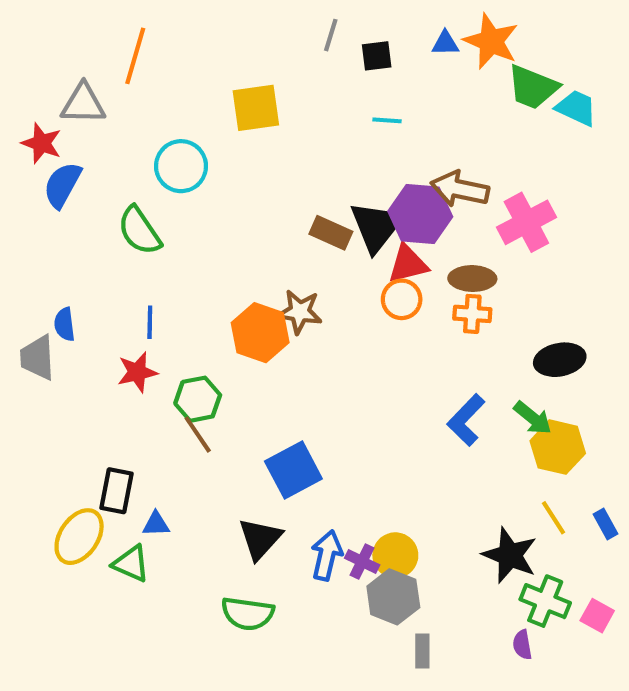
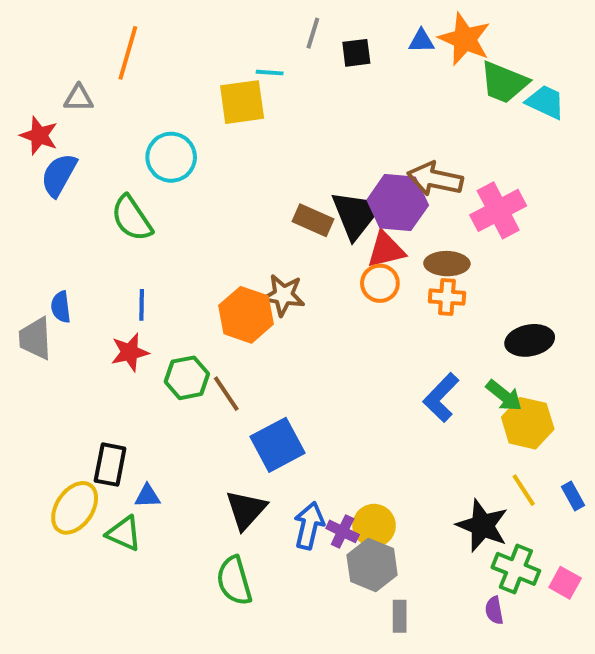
gray triangle: (83, 104) -> (79, 98), size x0.7
cyan line: (387, 120) -> (270, 73), moved
brown line: (198, 435) -> (226, 394), moved
green semicircle: (248, 614) -> (234, 581), turned 66

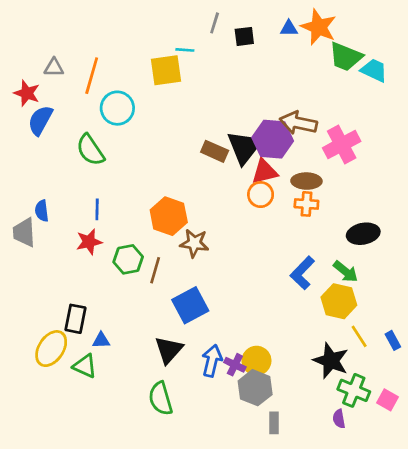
orange line: (128, 53) -> (92, 76), moved
brown star: (283, 295) -> (194, 243), moved
brown line: (226, 394) -> (155, 270), turned 50
yellow hexagon: (528, 423) -> (339, 301), moved

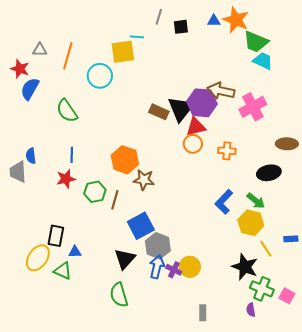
cyan trapezoid: (374, 70) -> (263, 61), moved
cyan circle: (117, 108) -> (100, 76), moved
brown ellipse: (306, 181) -> (287, 144), moved
blue rectangle: (393, 340) -> (291, 239), moved, turned -64
gray hexagon: (255, 388) -> (158, 246), moved

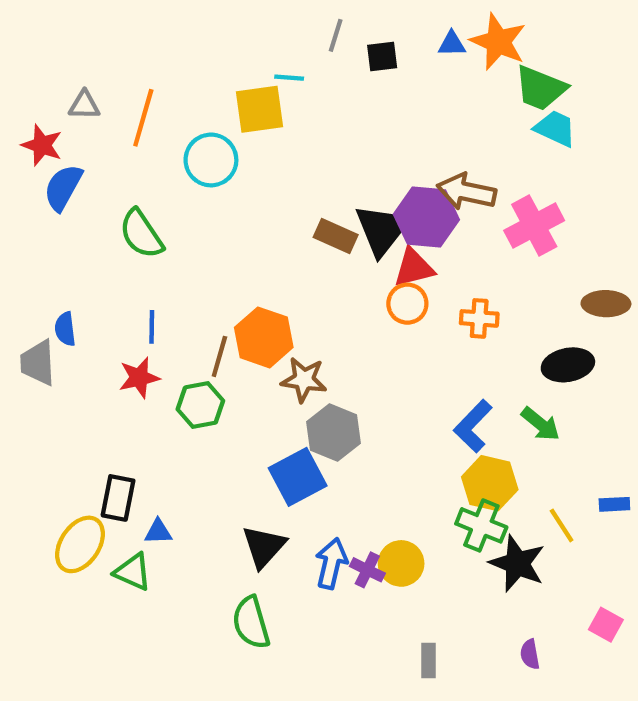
brown line: (115, 200) -> (219, 356), moved
yellow hexagon: (251, 223) -> (490, 483), moved
gray hexagon: (158, 246) -> (333, 432), moved
green cross: (262, 289) -> (481, 525), moved

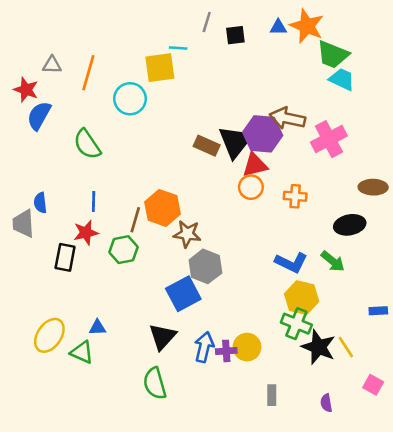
blue L-shape: (473, 426) -> (291, 263), turned -108
black rectangle: (118, 498) -> (65, 257), moved
yellow line: (562, 525) -> (346, 347), moved
purple cross: (367, 570) -> (226, 351), turned -30
gray rectangle: (429, 661) -> (272, 395), moved

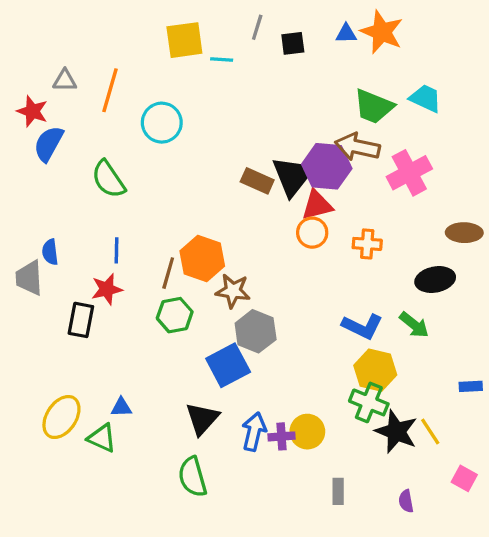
green trapezoid: (333, 55) -> (374, 106), moved
yellow square: (160, 68) -> (184, 40), moved
green hexagon: (124, 250) -> (175, 315), moved

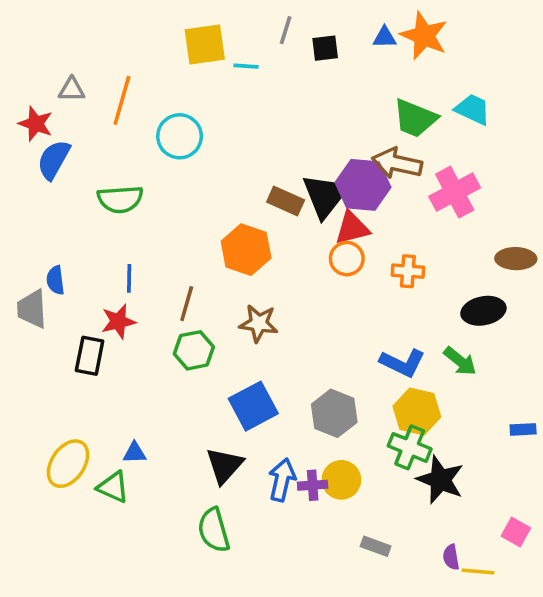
green semicircle: (108, 179) -> (120, 199), turned -60
orange hexagon: (202, 258) -> (246, 250), moved
gray hexagon: (256, 331) -> (334, 413), moved
yellow line: (430, 432) -> (478, 572), moved, turned -52
gray rectangle: (338, 491) -> (376, 546), turned -70

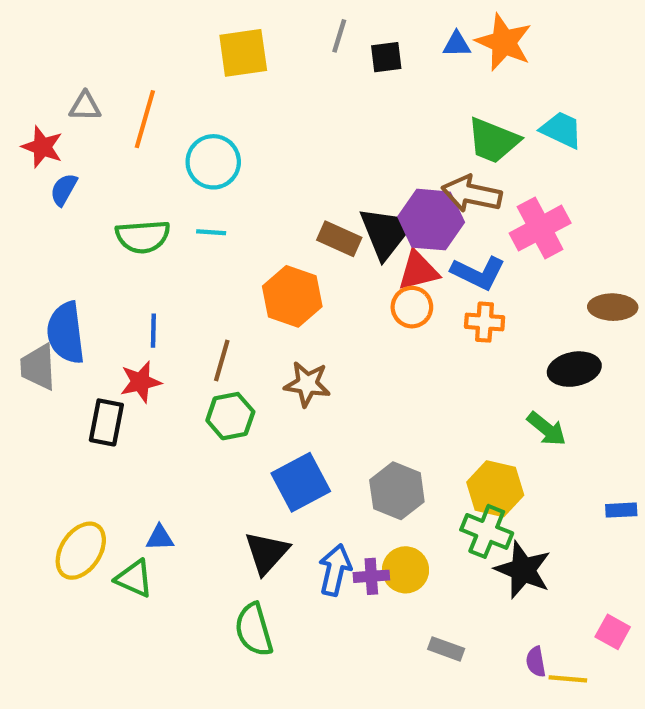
cyan line: (246, 66) -> (211, 232), moved
blue semicircle: (54, 160) -> (64, 190), size x0.7
blue semicircle: (55, 280) -> (66, 333), size x1.8
blue L-shape: (403, 363) -> (478, 273), moved

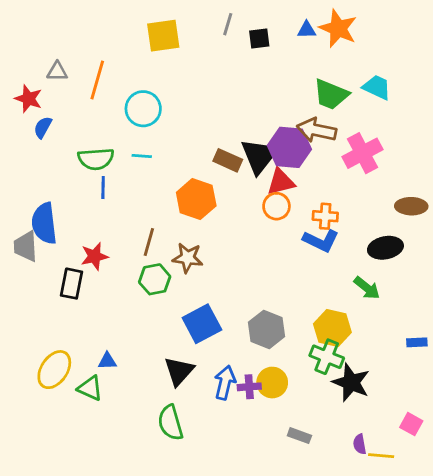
blue L-shape: (478, 273) -> (321, 241), moved
blue line: (153, 331) -> (103, 188), moved
brown star: (307, 384) -> (188, 258), moved

